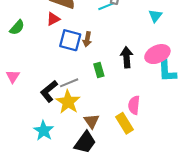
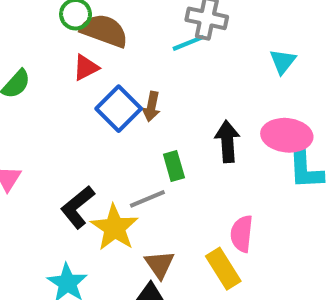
blue square: (70, 40) -> (119, 109), turned 30
pink ellipse: (157, 54) -> (287, 135), turned 30
gray line: (69, 83) -> (147, 199), moved

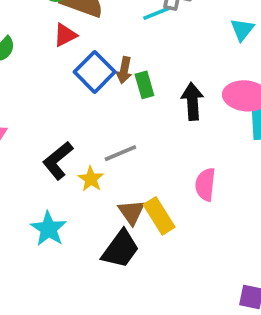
green rectangle: (174, 166) -> (144, 85), moved
yellow star: (114, 228) -> (91, 179), size x0.6
yellow rectangle: (223, 269) -> (159, 216), moved

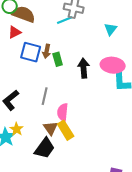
blue square: (95, 72) -> (31, 52), turned -30
gray line: (120, 153) -> (45, 96), turned -54
yellow star: (91, 179) -> (17, 129), moved
pink semicircle: (205, 184) -> (63, 112), moved

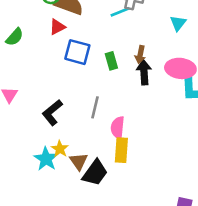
brown arrow: (47, 51) -> (140, 55), moved
brown triangle: (51, 128) -> (79, 161), moved
yellow rectangle: (66, 130) -> (121, 150), turned 36

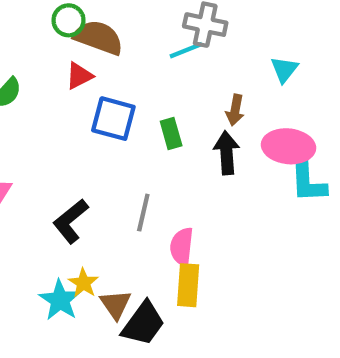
brown arrow: (140, 55) -> (235, 110), moved

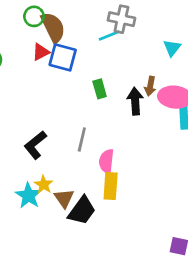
brown semicircle: (98, 37) -> (53, 27), turned 44
brown arrow: (235, 110) -> (150, 86), moved
blue square: (113, 119) -> (63, 57), moved

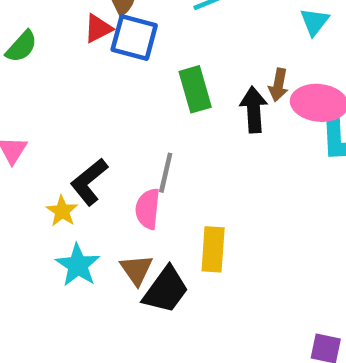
green rectangle: (100, 89) -> (195, 89), size x1.4
pink semicircle: (106, 161) -> (148, 209), moved
yellow star: (44, 185) -> (62, 211), moved

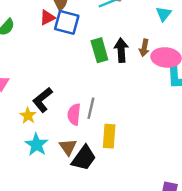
black arrow: (254, 110) -> (121, 50), moved
gray line: (166, 173) -> (91, 108), moved

